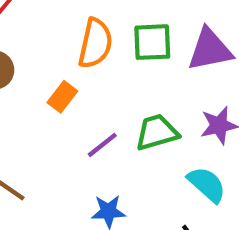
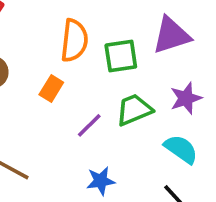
green square: (152, 42) -> (121, 56), moved

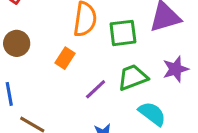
cyan semicircle: (181, 149) -> (152, 114), moved

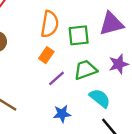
orange rectangle: (65, 58) -> (46, 55), moved

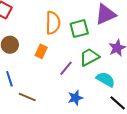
orange rectangle: (46, 55) -> (41, 51), moved

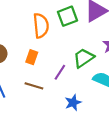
green square: (79, 29) -> (68, 16), moved
brown line: (27, 97) -> (34, 86), moved

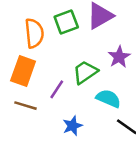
orange rectangle: (32, 57) -> (23, 71), size x1.6

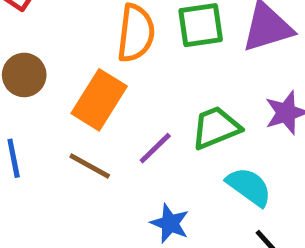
blue star: (72, 126) -> (170, 223), turned 30

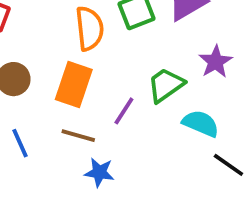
blue star: (170, 223) -> (99, 172), moved

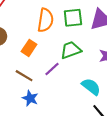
orange rectangle: (74, 85) -> (29, 48), size x0.7
green trapezoid: (166, 85) -> (71, 50), moved

